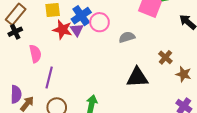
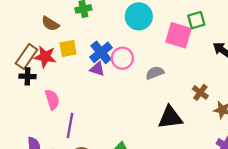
red star: (62, 30) -> (45, 57), moved
purple triangle: (77, 30) -> (97, 69), turned -32
black cross: (15, 32) -> (28, 76), turned 32

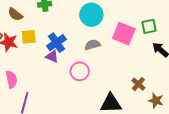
green square: (196, 20) -> (149, 26), moved
pink circle: (122, 58) -> (80, 71), moved
gray semicircle: (155, 73) -> (92, 45), moved

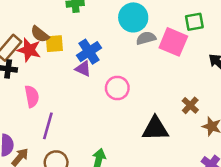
brown semicircle: (15, 14) -> (40, 34), moved
green square: (149, 26) -> (194, 22), moved
gray semicircle: (92, 45) -> (146, 38), moved

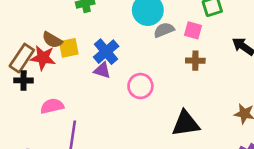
pink square: (173, 42) -> (193, 30), size x0.6
pink semicircle: (32, 96) -> (52, 106), turned -85
brown cross: (190, 105) -> (195, 61), moved, turned -35

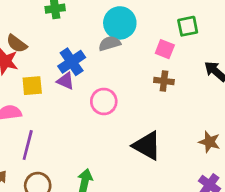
gray semicircle: (164, 30) -> (110, 43), moved
yellow square: (69, 48) -> (32, 86), moved
black triangle: (186, 124) -> (147, 146), turned 32

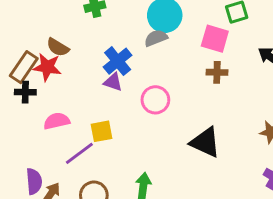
pink square: (165, 49) -> (215, 39), size x1.4
yellow square: (32, 86) -> (101, 131), moved
purple line: (28, 145) -> (79, 153), turned 44

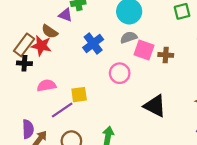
gray semicircle: (156, 38) -> (129, 37), moved
pink square: (215, 39) -> (144, 50), moved
purple triangle: (113, 82) -> (66, 15), moved

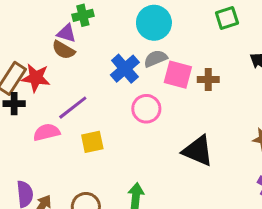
brown semicircle: (50, 31) -> (63, 50), moved
blue cross: (93, 44) -> (125, 69), moved
purple line: (62, 110) -> (73, 108), moved

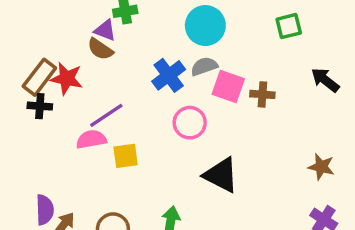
pink semicircle: (47, 132) -> (91, 139), moved
black triangle: (198, 151) -> (221, 175), moved

